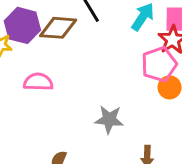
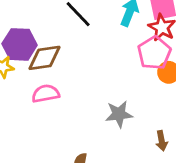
brown diamond: (58, 28) -> (45, 58), moved

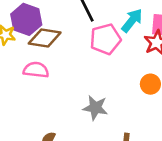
pink pentagon: (154, 53) -> (105, 39), moved

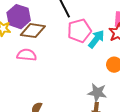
cyan arrow: (132, 20) -> (96, 39), moved
gray star: (95, 108) -> (97, 93), moved

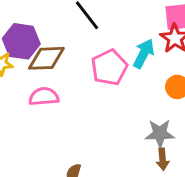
pink pentagon: (79, 31) -> (109, 67), moved

